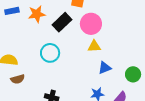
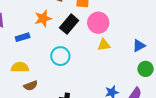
blue rectangle: (12, 11) -> (23, 37), moved
blue triangle: (105, 68) -> (139, 46), moved

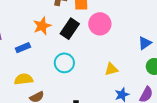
yellow triangle: (104, 45) -> (111, 69), moved

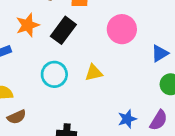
pink circle: (100, 24) -> (122, 29), moved
yellow triangle: (111, 69) -> (94, 73), moved

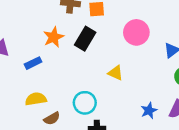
yellow triangle: (94, 73) -> (116, 73), turned 42
cyan circle: (54, 74) -> (85, 103), moved

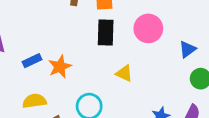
orange star: (54, 37) -> (60, 67), moved
black rectangle: (85, 39) -> (106, 33), moved, turned -30

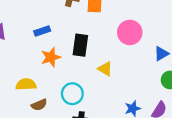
black rectangle: (106, 33) -> (80, 45), moved
blue rectangle: (32, 61) -> (42, 31), moved

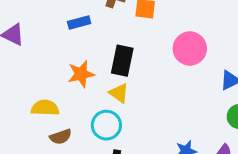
blue rectangle: (42, 31) -> (79, 22), moved
yellow triangle: (105, 69) -> (119, 93), moved

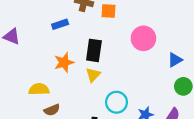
yellow triangle: (119, 93) -> (93, 75), turned 42
cyan circle: (106, 125) -> (117, 102), moved

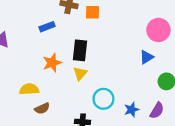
pink circle: (143, 38) -> (158, 30), moved
blue triangle: (175, 60) -> (147, 57), moved

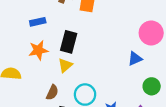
blue rectangle: (47, 27) -> (38, 22), moved
brown semicircle: (42, 108) -> (52, 92), moved, turned -48

